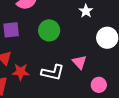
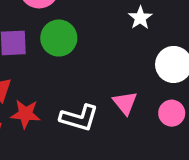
green circle: (49, 30) -> (59, 38), moved
pink circle: (99, 85) -> (172, 113), moved

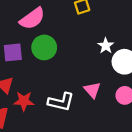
white star: (140, 18) -> (106, 46), moved

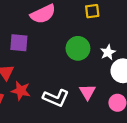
green circle: (44, 47) -> (78, 48), moved

